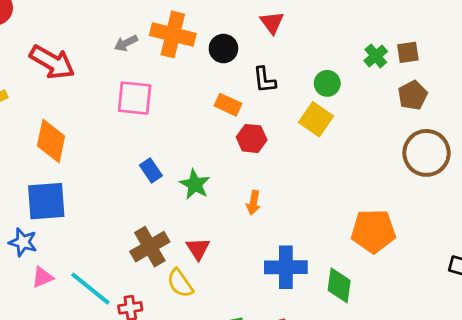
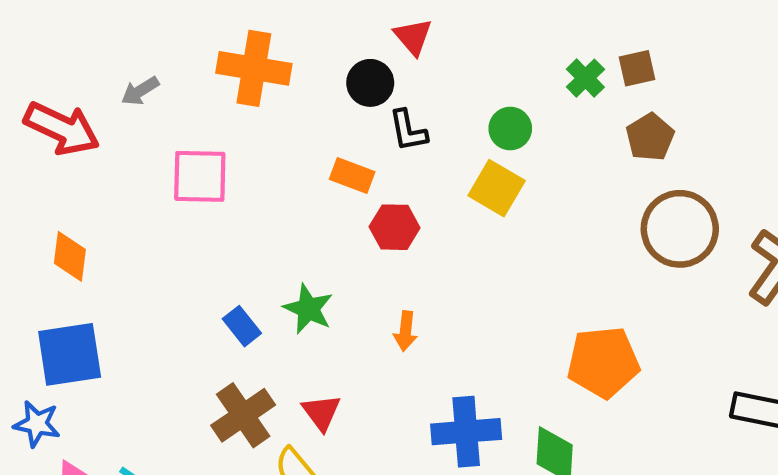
gray arrow: (126, 43) -> (140, 91), moved
black circle: (223, 48) -> (370, 83), moved
orange diamond: (51, 141) -> (70, 256), size x0.7
blue rectangle: (151, 170) -> (242, 326), moved

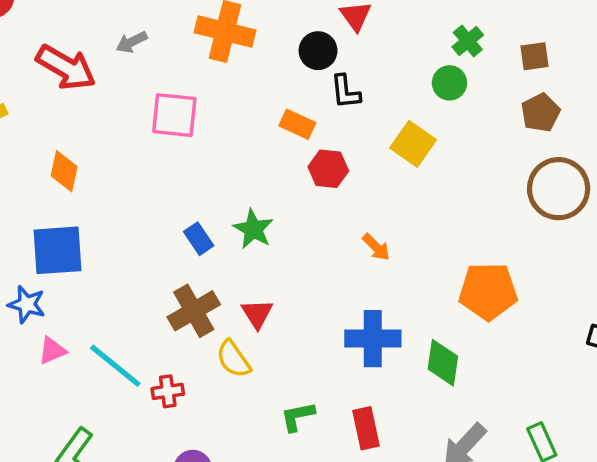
green cross: (585, 78) -> (468, 41), moved
green circle: (510, 129) -> (449, 83), moved
orange arrow: (405, 331) -> (376, 247), moved, turned -56

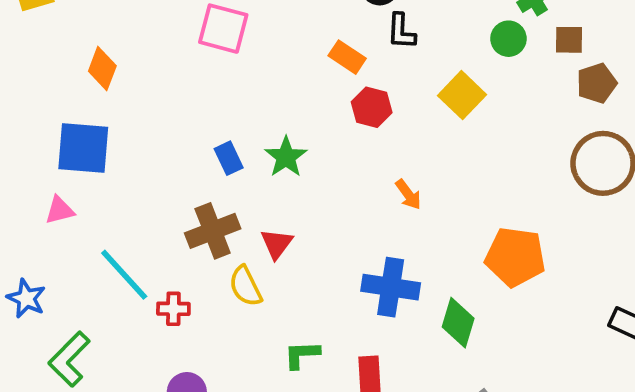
brown square: (534, 56) -> (569, 40), moved
blue star: (27, 304) -> (26, 298), moved
pink triangle: (52, 351) -> (60, 210), moved

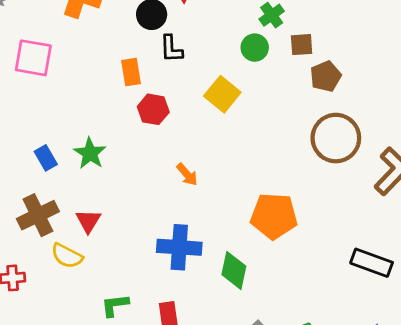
orange rectangle: (347, 57) -> (131, 72), turned 52
yellow semicircle: (245, 286) -> (67, 256), turned -32

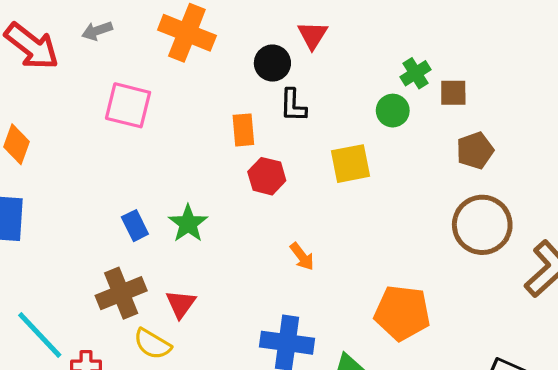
brown square: (302, 45) -> (453, 93), moved
yellow square: (222, 94) -> (350, 164), turned 36

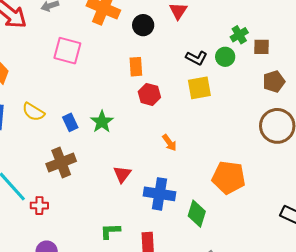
black circle: (272, 63) -> (143, 25), moved
black L-shape: (293, 105) -> (196, 58), moved, turned -65
red triangle: (181, 304) -> (122, 174), moved
yellow semicircle: (152, 344) -> (33, 112), moved

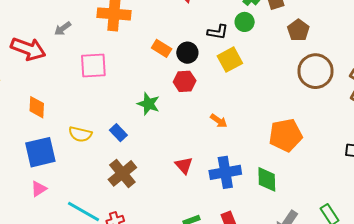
black circle: (143, 25) -> (187, 53), moved
orange rectangle: (136, 67) -> (162, 48), moved, turned -36
green star: (102, 122) -> (148, 104), moved

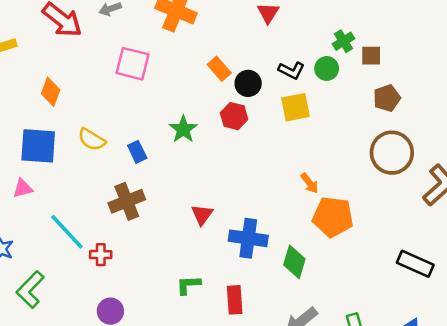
orange arrow: (219, 121) -> (310, 183), moved

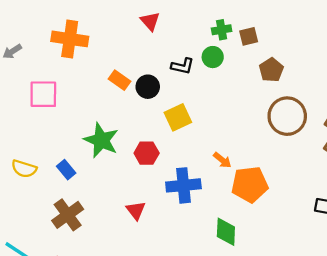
green cross: (343, 41) -> (222, 30), turned 36
yellow square: (295, 107) -> (178, 117), moved
red hexagon: (234, 116) -> (147, 153), moved
green star: (183, 129) -> (101, 140), size x1.4
blue cross: (248, 238) -> (183, 185), moved

